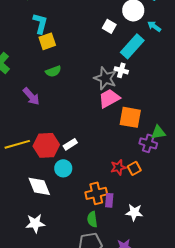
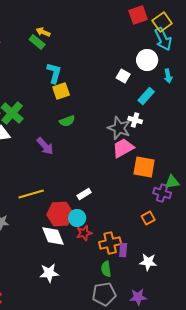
cyan arrow: (154, 26) -> (168, 76), turned -136
cyan rectangle: (132, 46) -> (146, 96), size x0.7
red hexagon: (46, 145) -> (60, 214), moved
red star: (118, 167) -> (84, 233), moved

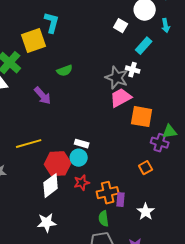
yellow square: (61, 91) -> (34, 41), moved, size x1.4
white rectangle: (84, 194) -> (82, 144), turned 48
cyan circle: (77, 218) -> (79, 158), moved
white diamond: (53, 236) -> (51, 186), turned 75
white star: (148, 262) -> (146, 212), turned 30

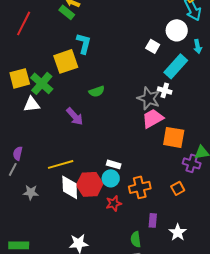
cyan rectangle: (144, 46) -> (176, 66), size x1.4
white diamond: (51, 186) -> (70, 187), moved, turned -55
orange cross: (108, 193) -> (140, 187), moved

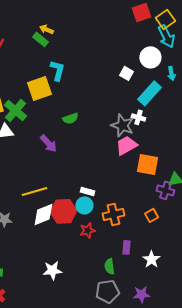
white diamond: (70, 187) -> (43, 214), turned 70

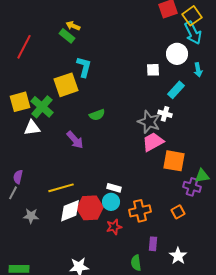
white square: (126, 73) -> (153, 70), turned -32
cyan rectangle: (149, 93) -> (176, 90), size x0.7

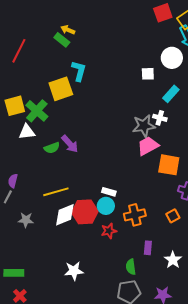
green semicircle: (97, 115) -> (52, 148), moved
gray star: (149, 122) -> (144, 126), turned -30

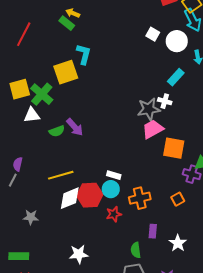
white square: (148, 74) -> (153, 34), moved, turned 32
gray star: (26, 220) -> (31, 217), moved

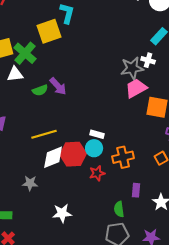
gray star: (31, 217) -> (30, 183), moved

